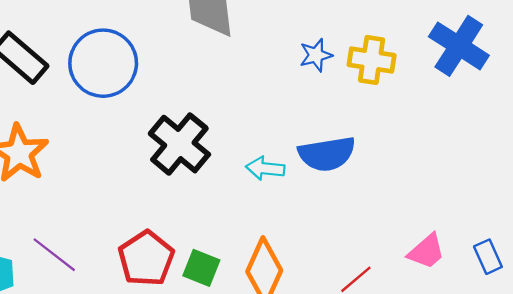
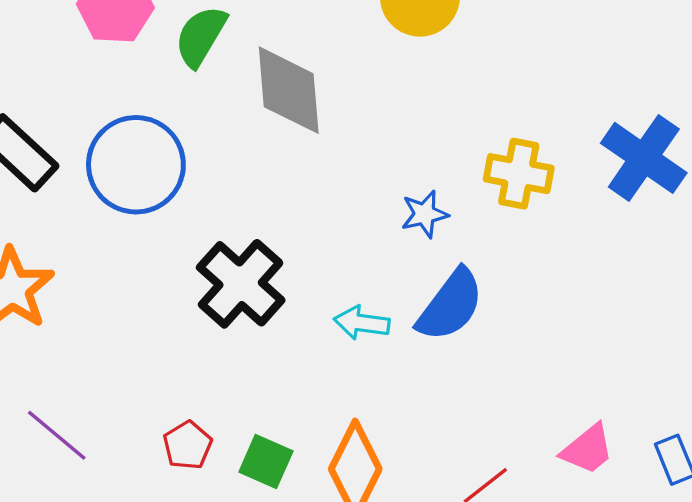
blue star: (316, 55) -> (425, 214), moved
blue semicircle: (327, 154) -> (450, 305), turned -46
red pentagon: (146, 258) -> (188, 445), size x0.6

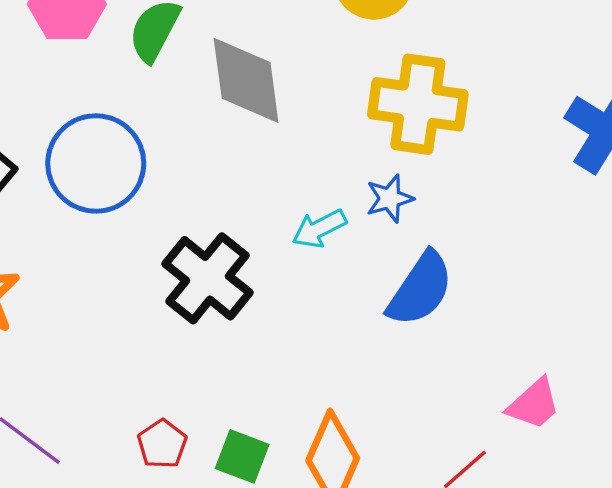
yellow cross: (519, 174) -> (418, 104), moved, size x1.4
cyan arrow: (362, 323) -> (319, 229), moved, turned -32
pink trapezoid: (588, 449) -> (534, 404), moved

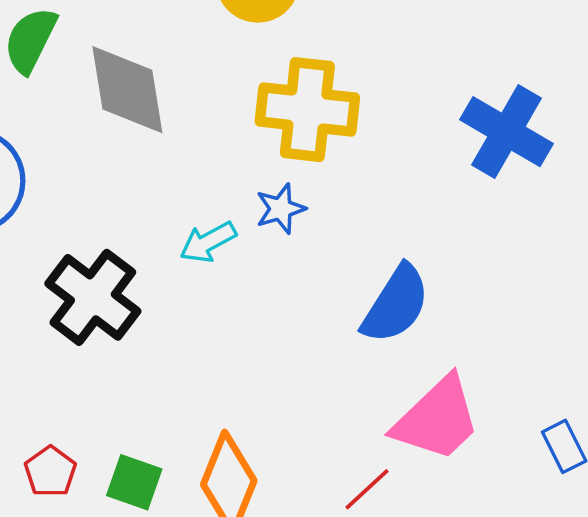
blue semicircle: (420, 289) -> (396, 304), moved
pink trapezoid: (534, 404) -> (437, 419), size x1.6

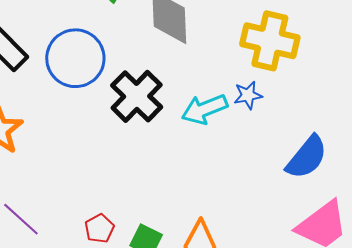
cyan arrow: (208, 242) -> (204, 109), size x1.4
black cross: (93, 297) -> (137, 96), moved

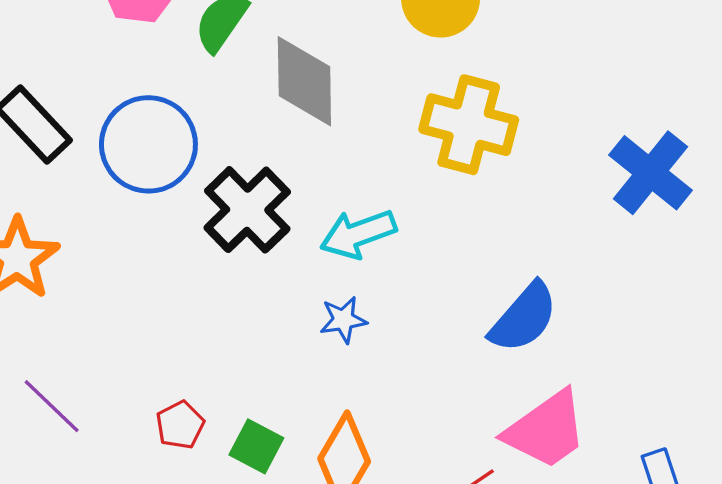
blue star: (248, 95) -> (343, 320), moved

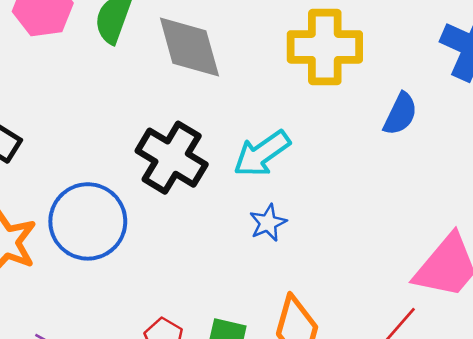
blue circle: (148, 144) -> (88, 221), moved
blue semicircle: (524, 318) -> (400, 114), moved, size x0.7

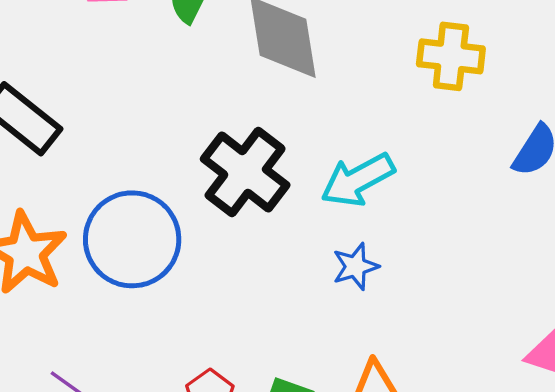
yellow cross: (325, 47) -> (451, 56), size x0.7

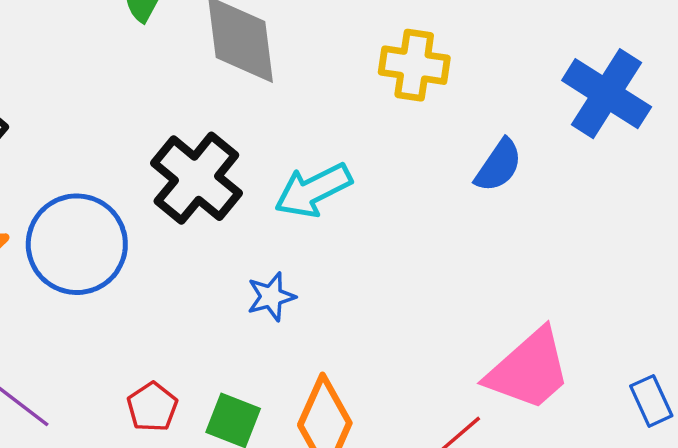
blue star: (355, 266) -> (271, 297), moved

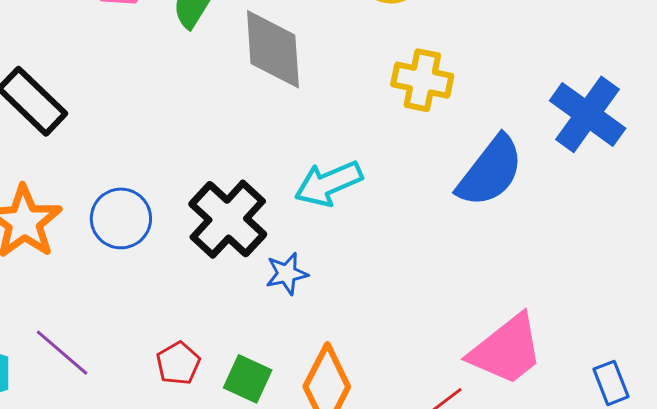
blue semicircle: (498, 165) -> (490, 171), size x1.6
black cross: (196, 178) -> (228, 219), moved
blue circle: (77, 244) -> (121, 218), size x0.7

